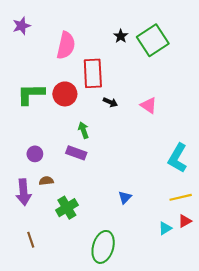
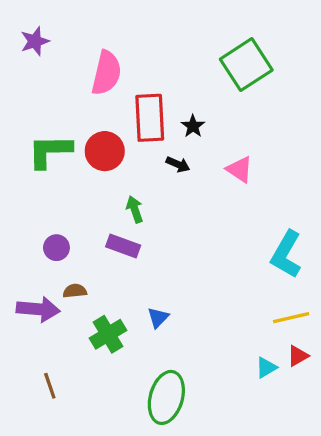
black star: (121, 36) -> (193, 126), moved
purple arrow: (24, 192) -> (38, 309), turned -80
blue triangle: (125, 197) -> (158, 318), moved

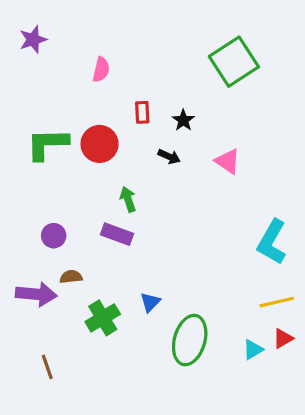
pink semicircle: (106, 73) -> (101, 70), size x0.6
red rectangle: (150, 118) -> (142, 112), size x0.5
green ellipse: (166, 397) -> (190, 340), moved

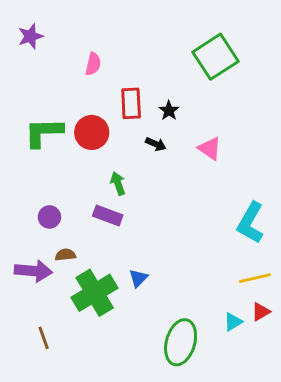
red rectangle: (142, 112) -> (131, 103), size x1.5
green cross: (103, 318) -> (95, 293), size x1.4
green ellipse: (190, 340) -> (181, 342), moved

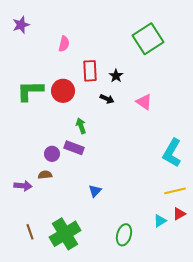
purple circle: (49, 217) -> (52, 154), moved
purple arrow: (33, 271) -> (23, 186), size x0.7
green cross: (95, 293) -> (65, 234), moved
green ellipse: (181, 342) -> (124, 235), size x0.7

